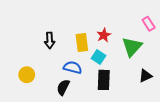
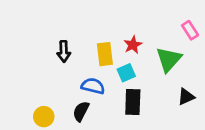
cyan square: (99, 57) -> (126, 73), turned 32
yellow circle: (27, 75) -> (44, 117), moved

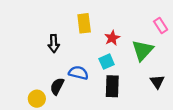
yellow rectangle: (105, 54) -> (84, 23), moved
black triangle: (186, 97) -> (157, 82), turned -40
black semicircle: (81, 111) -> (57, 86), moved

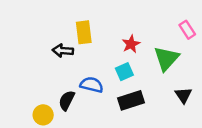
yellow rectangle: (84, 23) -> (84, 32), moved
black arrow: (54, 44) -> (63, 51), turned 96
black rectangle: (112, 86) -> (131, 100), turned 70

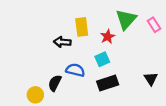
yellow rectangle: (84, 32) -> (82, 27), moved
black arrow: (63, 51) -> (62, 42), moved
green triangle: (166, 59) -> (126, 19), moved

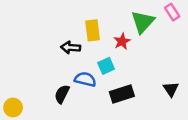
pink rectangle: (154, 25) -> (172, 12), moved
cyan square: (102, 59) -> (106, 66), moved
yellow circle: (35, 95) -> (13, 107), moved

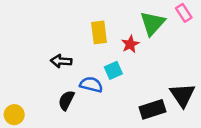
black arrow: (71, 48) -> (61, 61), moved
black triangle: (171, 89) -> (182, 95), size x1.5
black rectangle: (122, 94) -> (152, 109), moved

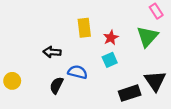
green triangle: (152, 23) -> (147, 37), moved
cyan square: (113, 70) -> (110, 60), moved
yellow circle: (14, 115) -> (12, 81), moved

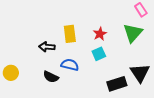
yellow rectangle: (84, 28) -> (70, 34), moved
black semicircle: (57, 85) -> (51, 77), turned -91

